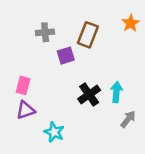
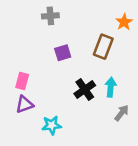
gray cross: (45, 32) -> (50, 16), moved
brown rectangle: (88, 35) -> (103, 47), moved
cyan star: (54, 132) -> (52, 125), turned -30

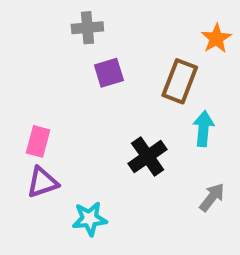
purple square: (63, 53) -> (109, 73), moved
cyan arrow: (111, 87) -> (203, 129), moved

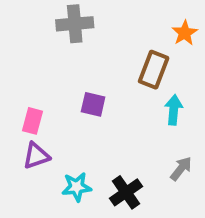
gray cross: (87, 28) -> (75, 24), size x1.4
purple square: (109, 73) -> (93, 104), moved, turned 30
black cross: (148, 156) -> (126, 192), moved

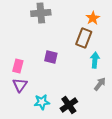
orange star: (185, 33) -> (93, 18), moved
purple triangle: (36, 156) -> (20, 85), turned -35
gray arrow: (181, 169) -> (100, 84), moved

